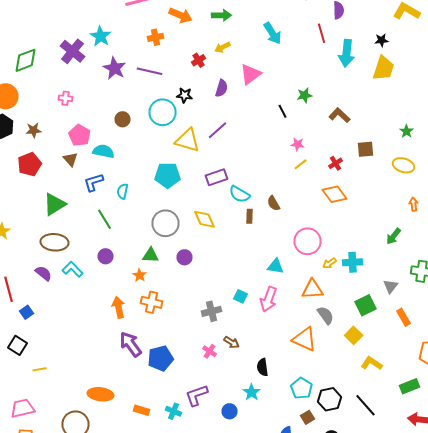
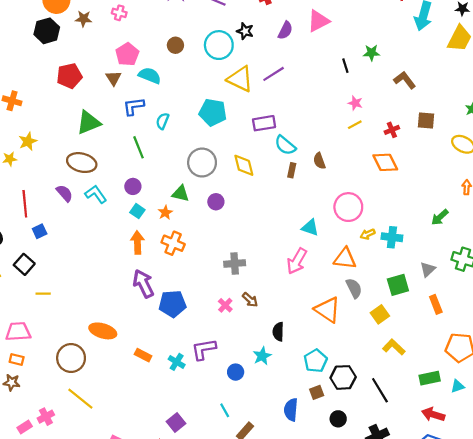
brown star: (34, 130) -> (84, 19), moved
cyan square: (240, 296) -> (137, 211), moved

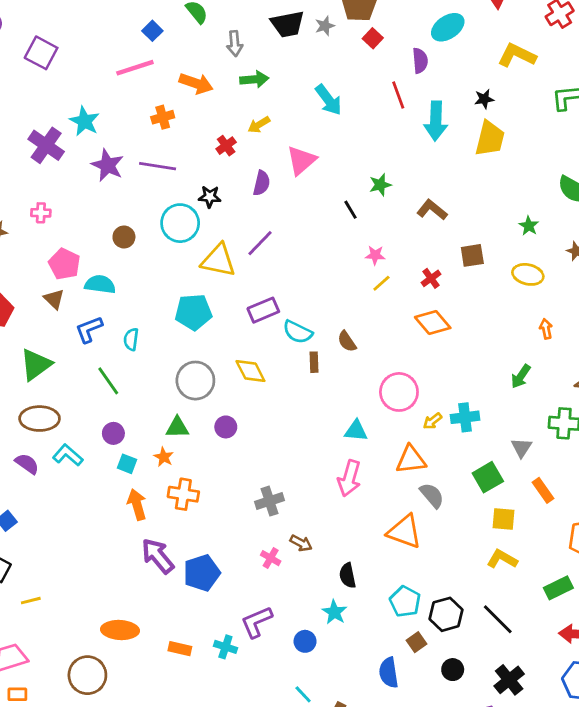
yellow square: (380, 314) -> (504, 519), moved, turned -36

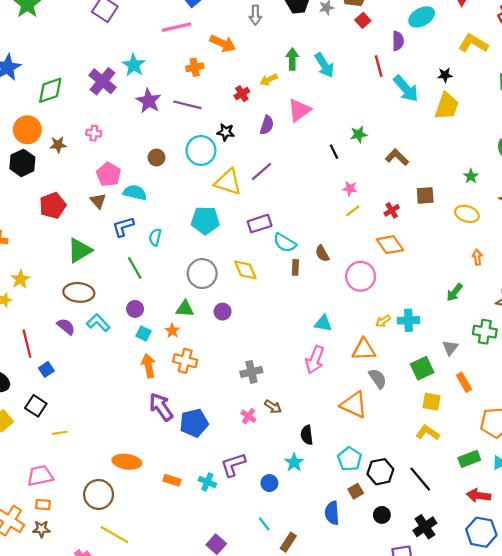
green arrow: (254, 79) -> (292, 59), moved, turned -90
cyan arrow: (436, 121) -> (406, 89), turned -48
pink circle: (399, 392) -> (361, 276), moved

